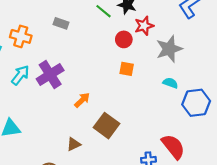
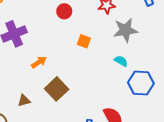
red circle: (124, 39) -> (64, 11), moved

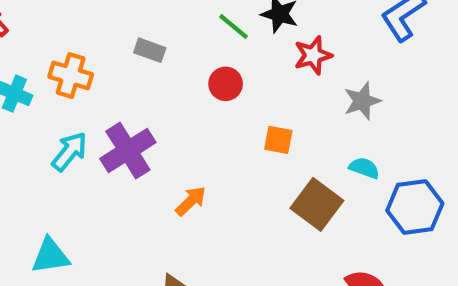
gray star: (125, 30) -> (362, 101), size x0.7
brown square: (57, 89) -> (317, 204), moved

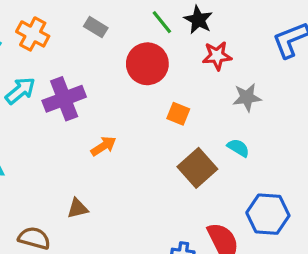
red circle: (226, 84) -> (147, 64), size x1.6
blue hexagon: (415, 207) -> (268, 214), moved

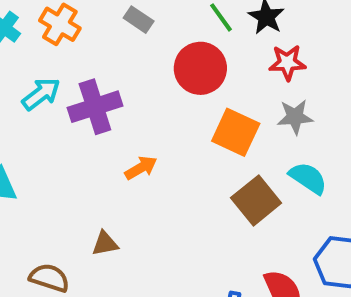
gray star: (247, 97) -> (295, 117), moved
orange square: (178, 114) -> (236, 132), size x1.6
cyan semicircle: (238, 148) -> (308, 178), size x1.4

